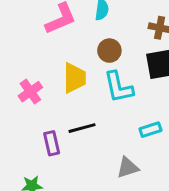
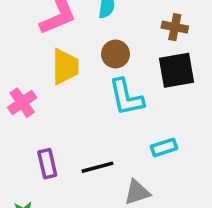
yellow trapezoid: (74, 78) -> (65, 67), moved
black line: (82, 128) -> (98, 167), moved

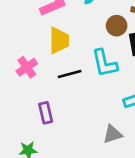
brown circle: (116, 54) -> (117, 26), moved
black line: (98, 167) -> (70, 74), moved

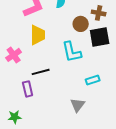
black line: (70, 74) -> (41, 72), moved
gray triangle: (113, 134) -> (78, 105), turned -35

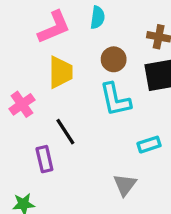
brown circle: (81, 24) -> (114, 59), moved
black line: (41, 72) -> (65, 132), turned 72

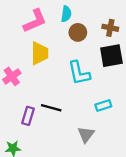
brown circle: (114, 59) -> (78, 32), moved
black line: (65, 132) -> (51, 108), moved, turned -42
purple rectangle: (44, 159) -> (28, 116), turned 30

